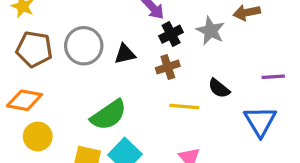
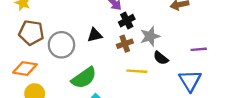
gray star: (211, 31) -> (150, 36), moved, turned 30
gray circle: (84, 46) -> (61, 45), moved

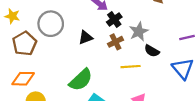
brown pentagon: (31, 33) -> (24, 44), turned -30
gray circle: (61, 45) -> (51, 24), moved

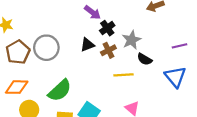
gray circle: (51, 24) -> (46, 48), moved
black triangle: (86, 37) -> (87, 45), moved
green semicircle: (81, 80) -> (60, 90), moved

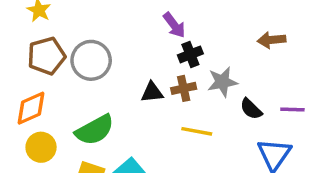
black triangle: (87, 45) -> (152, 92), moved
black semicircle: (145, 59) -> (251, 109), moved
orange diamond: (17, 87) -> (31, 108), turned -40

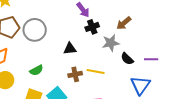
brown arrow: (272, 40) -> (124, 23), moved, turned -35
brown cross: (184, 88) -> (75, 74), moved
green semicircle: (95, 130) -> (36, 70), size x0.6

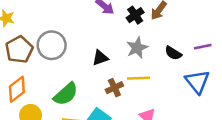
black cross: (92, 27) -> (135, 15), moved
gray star: (111, 43) -> (137, 48), moved
green semicircle: (36, 70) -> (66, 94), size x1.5

